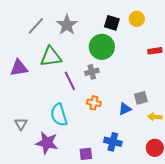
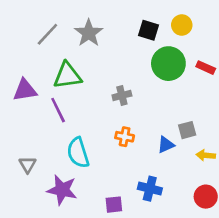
green circle: (102, 47) -> (168, 64), moved
red rectangle: (155, 51) -> (206, 68), turned 32
purple line: (70, 81) -> (58, 110), moved

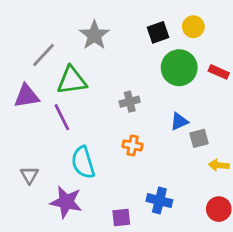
black square: (149, 30) -> (158, 32), turned -36
gray line: (47, 34) -> (43, 55), moved
blue triangle: (166, 145) -> (179, 121), moved

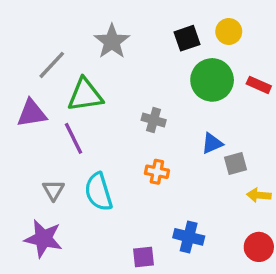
gray cross: (130, 102) -> (154, 120), turned 30
gray triangle: (29, 175) -> (53, 190), moved
purple star: (66, 202) -> (43, 239), moved

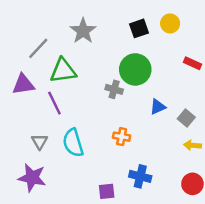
green circle: (212, 80) -> (135, 69), moved
gray square: (235, 163) -> (186, 118), moved, turned -35
orange cross: (157, 172) -> (122, 137), moved

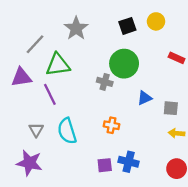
gray square: (186, 118) -> (171, 108), turned -35
purple square: (107, 191) -> (105, 165), moved

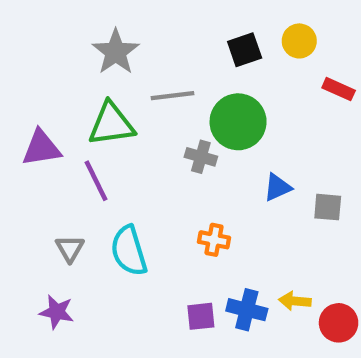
gray star: (76, 28) -> (116, 52), moved
gray line: (35, 44) -> (173, 96), moved, turned 40
red rectangle: (177, 58) -> (339, 89), moved
yellow arrow: (177, 133) -> (295, 301), moved
purple star: (29, 163) -> (57, 312), size x0.7

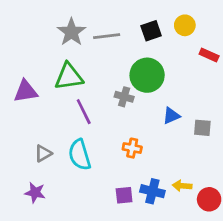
gray line: (173, 96) -> (107, 36), moved
purple line: (96, 181) -> (84, 112), moved
gray triangle: (70, 249) -> (43, 153), turned 30

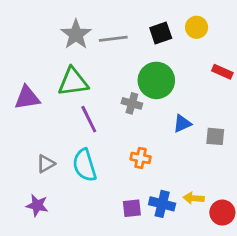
red rectangle: (209, 55) -> (222, 72), moved

